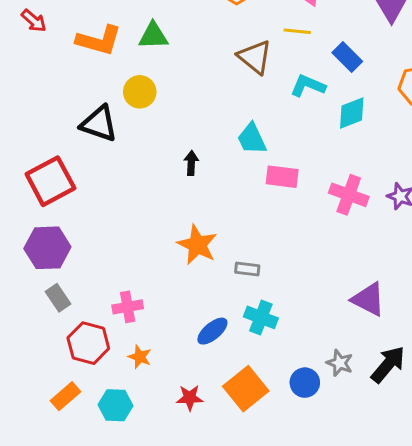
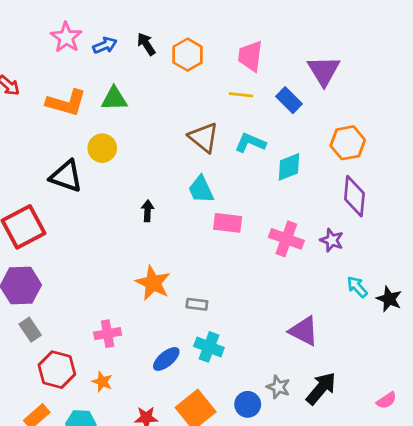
brown triangle: (255, 57) -> (204, 137), moved
blue rectangle: (347, 57) -> (289, 100), moved
pink cross: (128, 307) -> (108, 334), moved

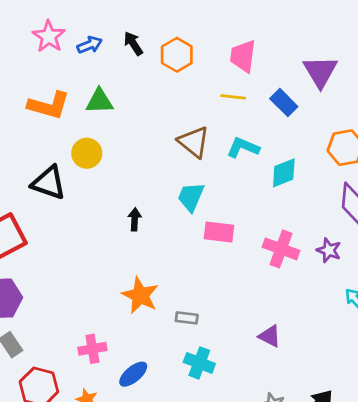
cyan trapezoid: (201, 189) -> (191, 197), turned 48
purple triangle: (304, 331) -> (270, 336), moved, size x0.7
blue ellipse: (166, 359) -> (133, 374), moved

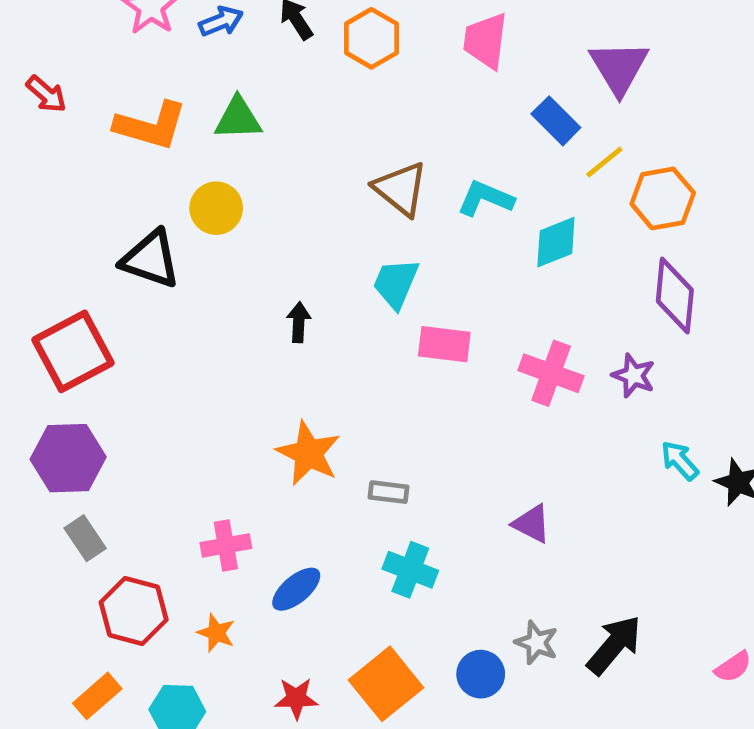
yellow line: (233, 97) -> (604, 162), moved, turned -45

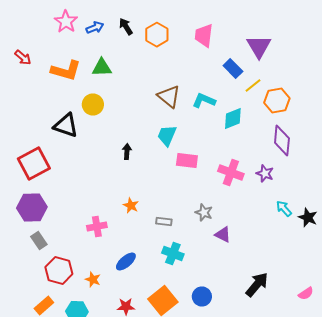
orange star: (308, 453) -> (131, 206), size x0.6
pink cross: (226, 545) -> (97, 226), moved
gray star: (537, 643) -> (204, 212), moved

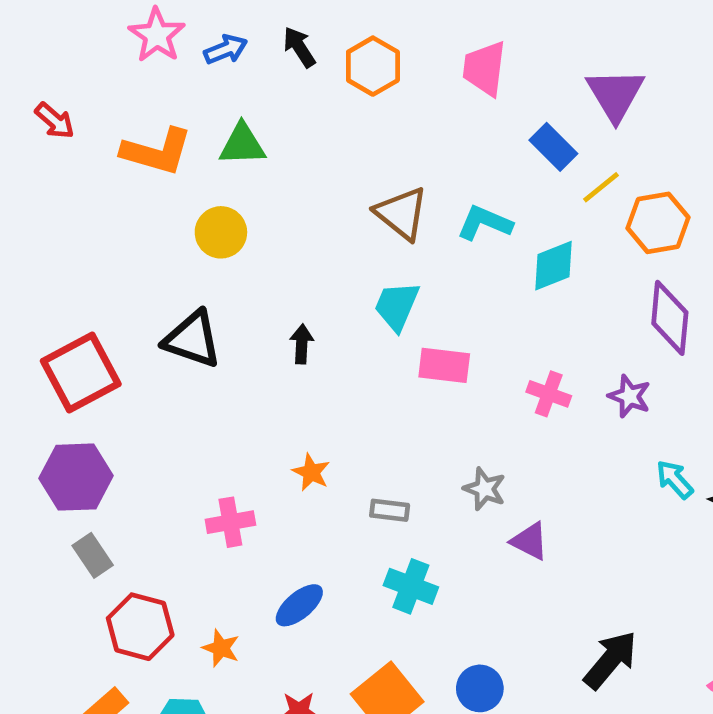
black triangle: (66, 126) -> (192, 339), moved
pink cross: (231, 172) -> (549, 394), size x0.7

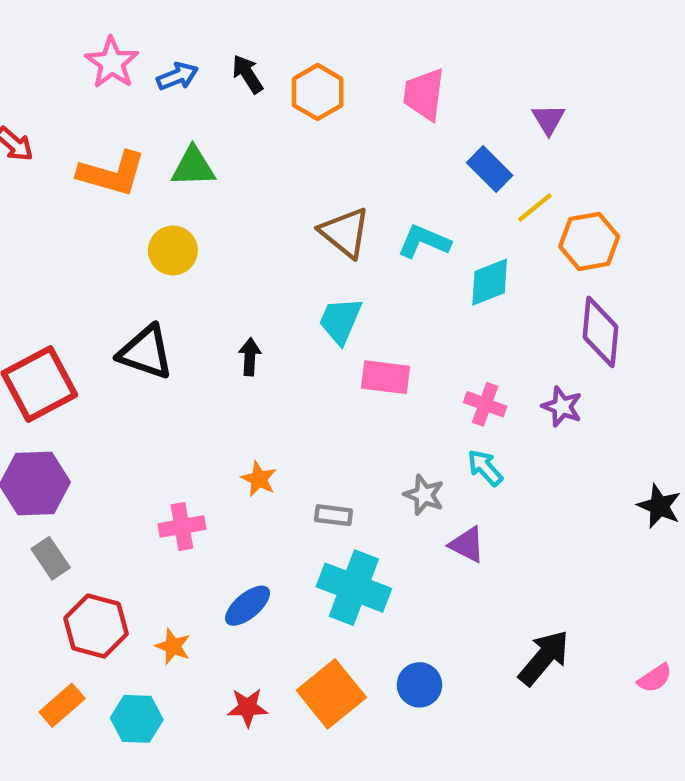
purple triangle: (615, 95) -> (548, 119), size x0.6
cyan arrow: (675, 479) -> (485, 468), moved
cyan cross: (411, 586) -> (354, 588), size x1.4

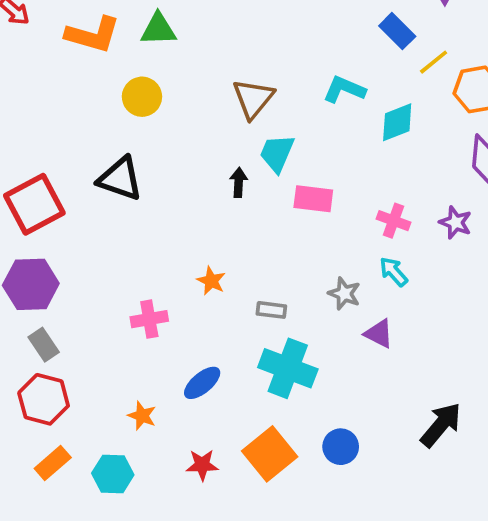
brown triangle: (345, 232) -> (253, 99), moved, turned 30
black arrow: (250, 357) -> (239, 182), moved
red hexagon: (96, 626) -> (44, 399), moved

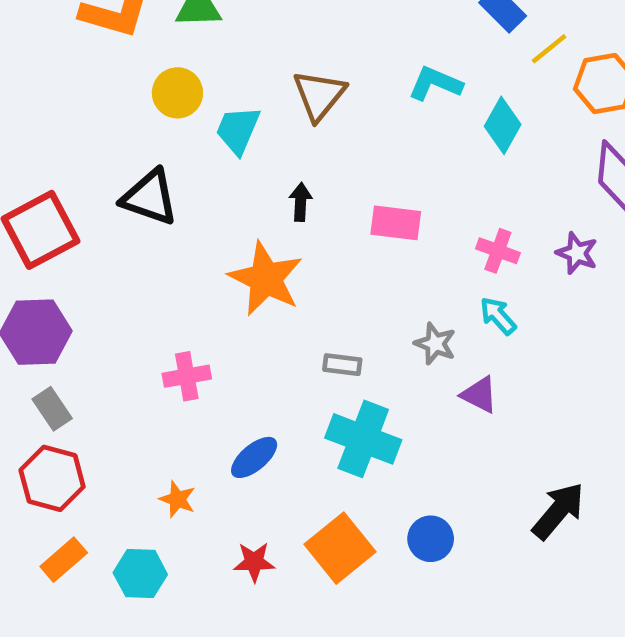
cyan diamond: (397, 122) -> (503, 125), turned -39
cyan trapezoid: (277, 153) -> (238, 130), moved
orange star: (211, 281) -> (266, 279), moved, size x2.0

